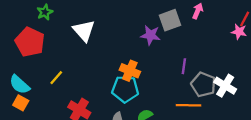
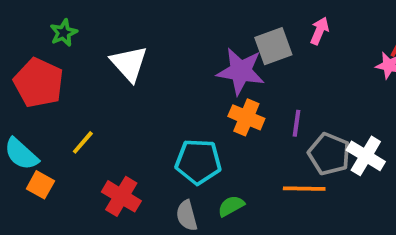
purple star: (150, 35) -> (241, 71), size x1.4
orange cross: (130, 71) -> (246, 117), moved
orange square: (21, 103) -> (40, 185), moved

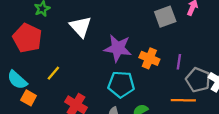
purple star: (241, 71) -> (118, 48), moved

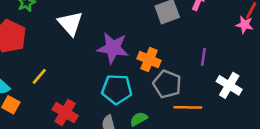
purple line: (179, 62) -> (203, 57), moved
gray pentagon: (198, 80) -> (167, 84), moved

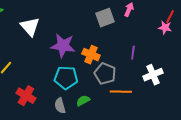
white cross: (229, 85) -> (153, 75), turned 36

